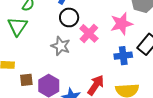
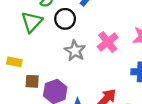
black circle: (69, 17) -> (65, 19), moved

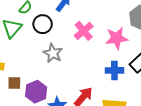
pink cross: (108, 42) -> (84, 31), moved

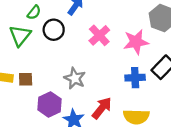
gray star: (53, 53) -> (75, 78), moved
brown square: (14, 83) -> (26, 79), moved

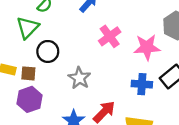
black circle: (54, 30) -> (48, 51), moved
purple hexagon: (49, 104) -> (30, 99), moved

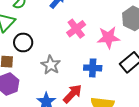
blue cross: (142, 84) -> (93, 68), moved

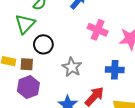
pink cross: (76, 29) -> (98, 30), turned -30

